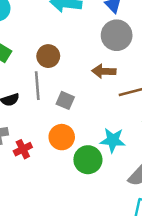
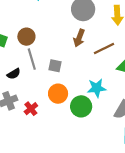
brown circle: (48, 56) -> (26, 37), moved
brown arrow: (104, 71) -> (79, 38), turned -60

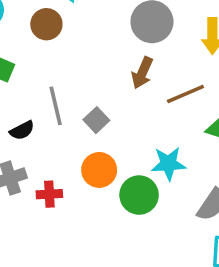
brown circle: (26, 37) -> (46, 24), moved
gray square: (55, 66) -> (96, 120), turned 32
red cross: (31, 109) -> (49, 194), turned 32

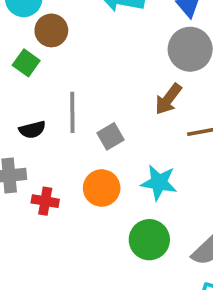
brown circle: (46, 24) -> (51, 30), moved
cyan star: (168, 164) -> (159, 183), moved
green circle: (139, 195) -> (149, 240), moved

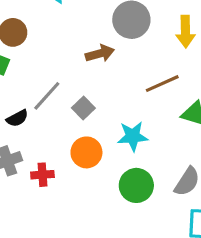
brown arrow: (168, 99) -> (100, 53), moved, turned -128
gray line: (72, 112) -> (47, 96), turned 56

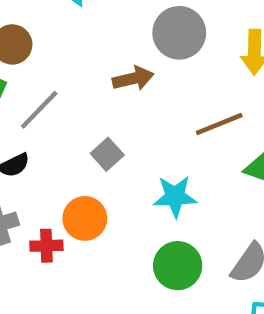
gray line: (47, 96) -> (39, 110), moved
orange circle: (86, 152) -> (85, 218), moved

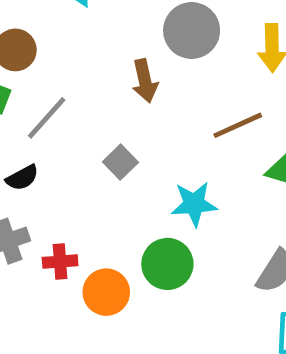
brown arrow: (133, 79) -> (145, 81), turned 93
orange circle: (85, 218) -> (106, 292), moved
green circle: (178, 266) -> (167, 264), moved

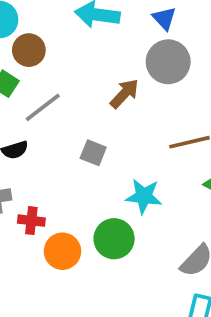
brown arrow: (145, 81) -> (124, 94), turned -136
gray square: (120, 162) -> (93, 153), turned -35

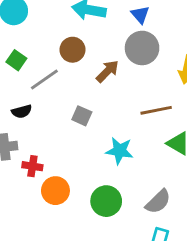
brown circle: (29, 50) -> (72, 50), moved
green circle: (114, 239) -> (106, 201), moved

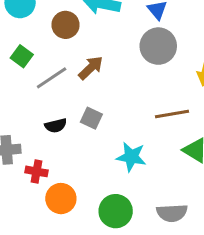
brown circle: (72, 50) -> (66, 25), moved
brown arrow: (107, 71) -> (91, 68), moved
black semicircle: (22, 111) -> (56, 126), moved
gray semicircle: (158, 202) -> (172, 213), turned 40

